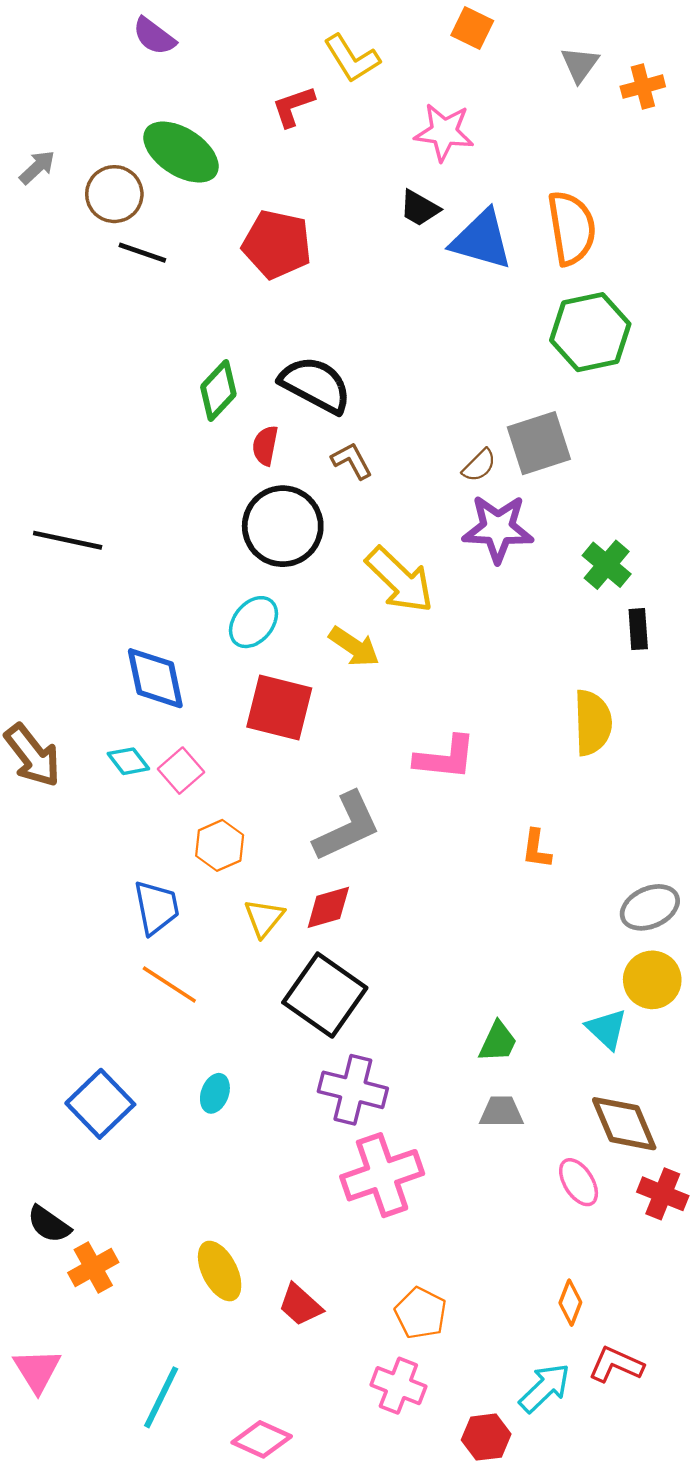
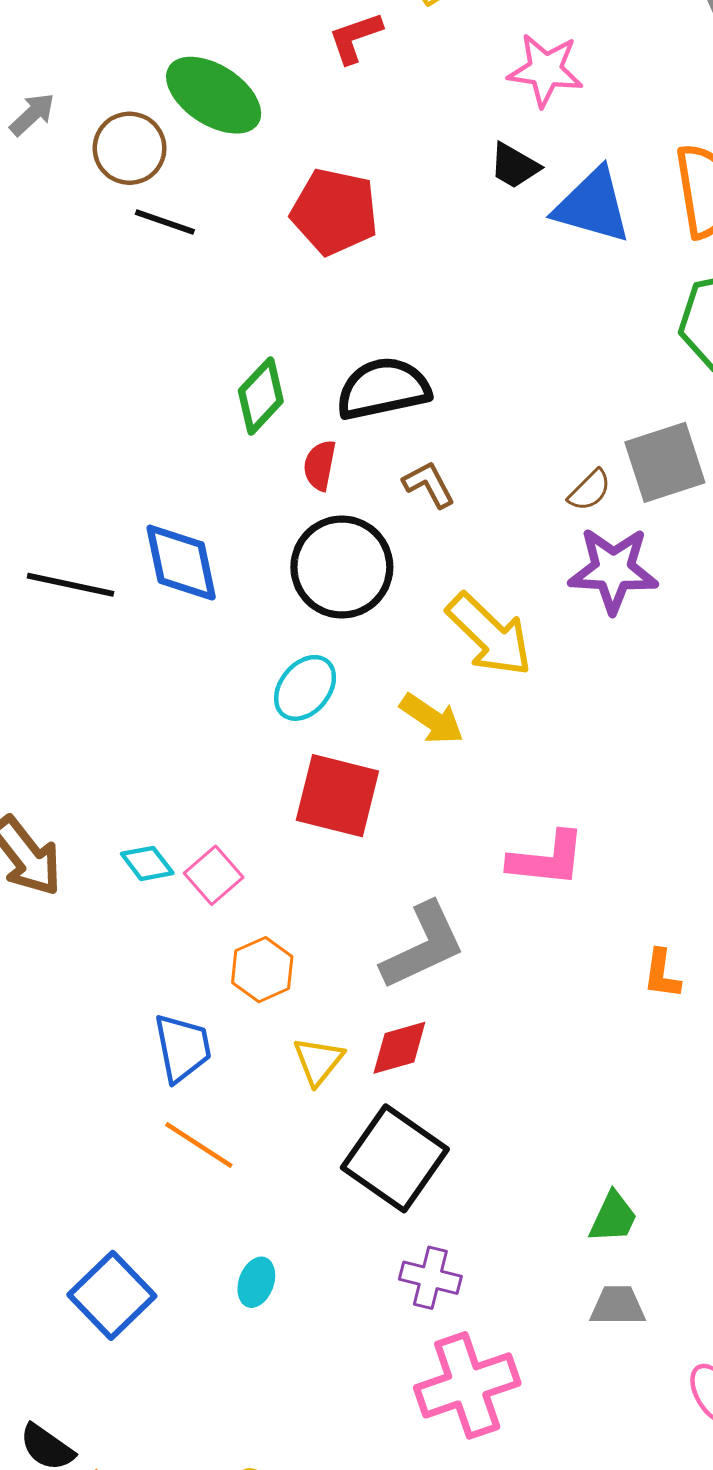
black semicircle: (315, 385) -> (383, 389), turned -40
blue diamond: (155, 678) -> (181, 563), moved
purple cross: (353, 1090) -> (430, 1278), size x0.7

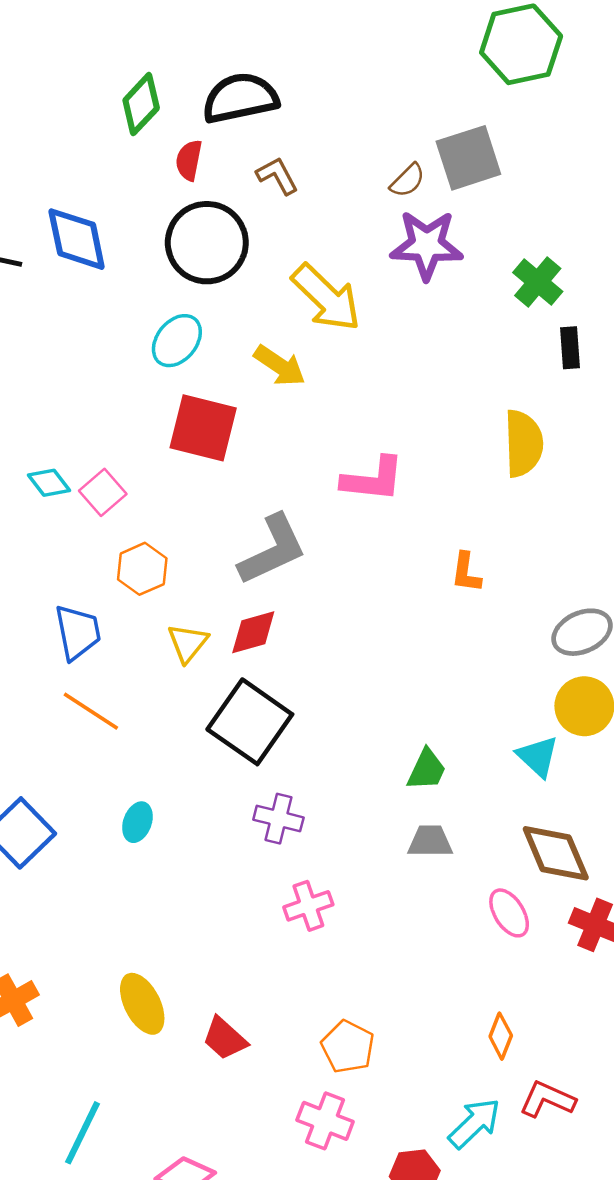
pink cross: (467, 1385) -> (308, 906), size x0.6

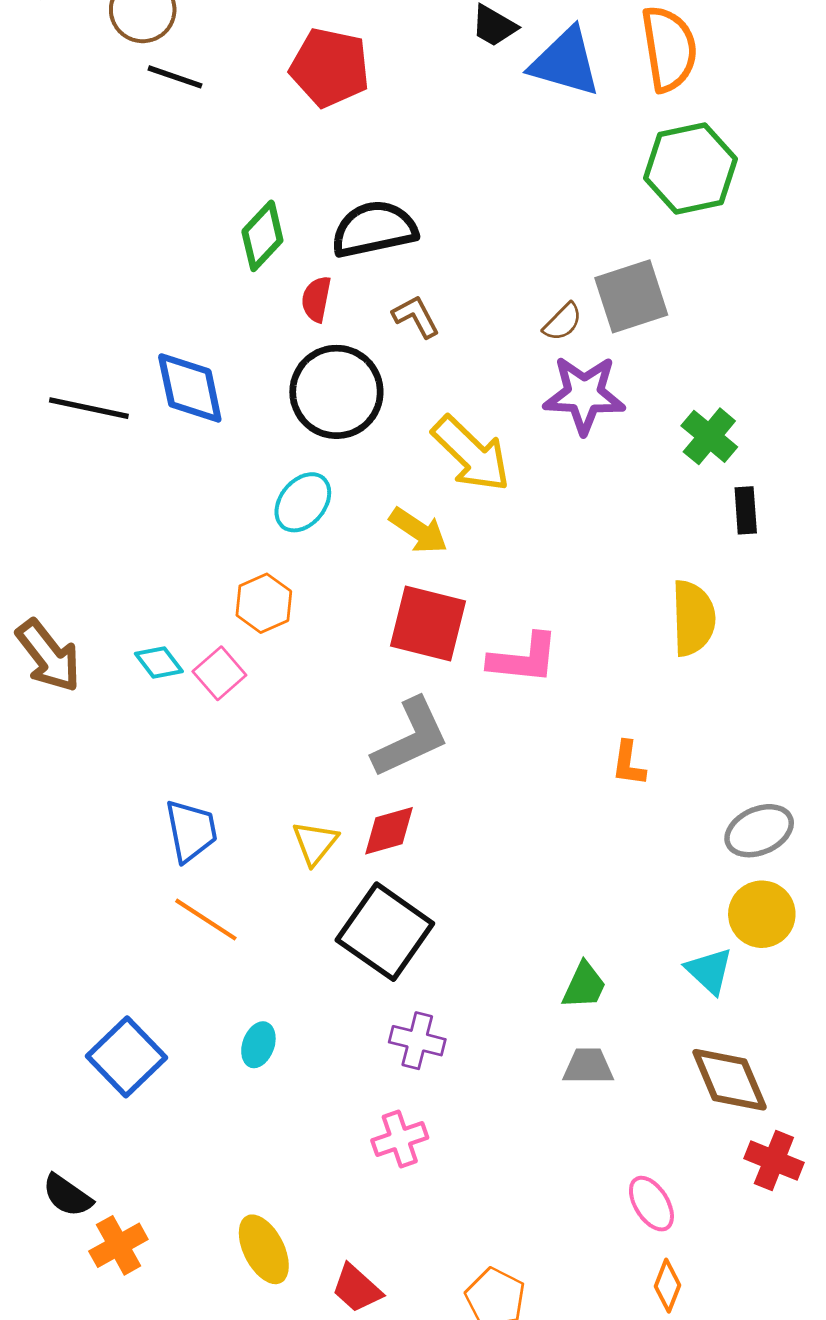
red square: (203, 428) -> (428, 623), moved
orange hexagon: (142, 569) -> (264, 603), moved
pink cross: (308, 906) -> (400, 1139), moved
pink ellipse: (509, 913) -> (651, 1204), moved

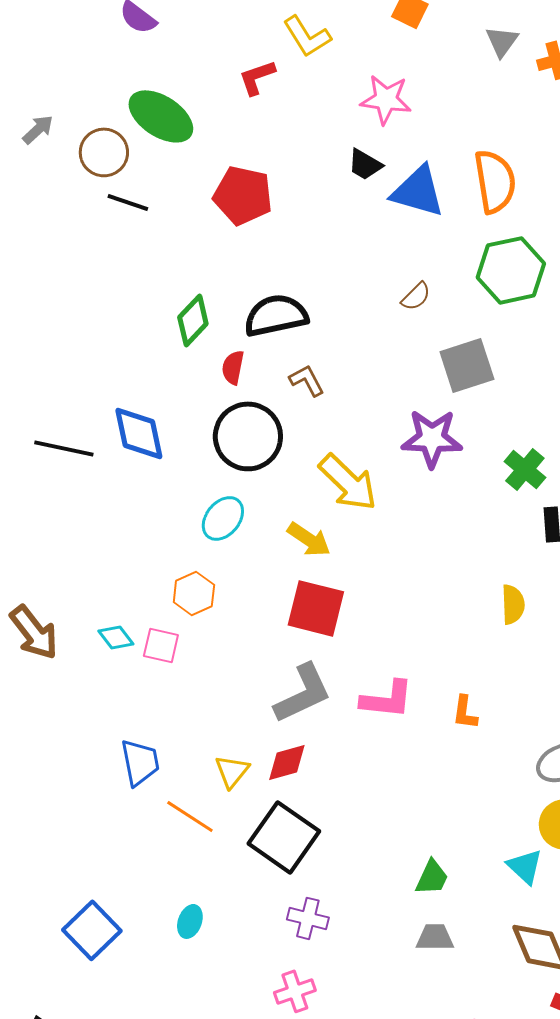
brown semicircle: (563, 322) -> (416, 296), moved
yellow semicircle: (693, 618) -> (513, 604), size x0.7
pink L-shape: (524, 658) -> (387, 699), moved
pink square: (219, 673) -> (161, 645), turned -36
orange line: (206, 920) -> (190, 816), moved

